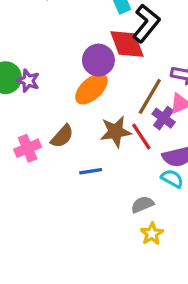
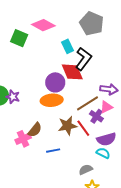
orange ellipse: (91, 89) -> (52, 100), turned 40
brown line: (150, 96) -> (88, 103), turned 30
pink cross: (28, 148) -> (23, 139), moved

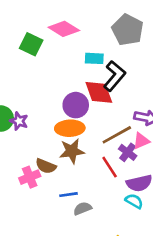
cyan rectangle: (67, 46) -> (94, 58), turned -64
brown star: (67, 126) -> (72, 151), moved
brown semicircle: (35, 130) -> (46, 166), turned 70
gray semicircle: (86, 170) -> (82, 208), moved

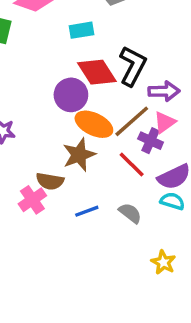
black L-shape: (114, 76) -> (133, 66), moved
orange ellipse: (70, 128) -> (94, 124), moved, turned 40
gray semicircle: (82, 208) -> (130, 213), moved, turned 72

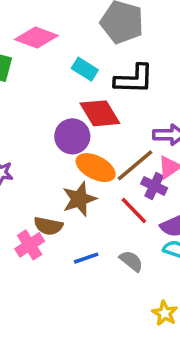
cyan rectangle: (82, 30) -> (85, 69), turned 40
black L-shape: (133, 66) -> (134, 79), moved, turned 63

